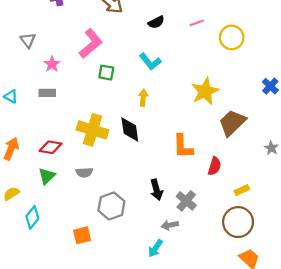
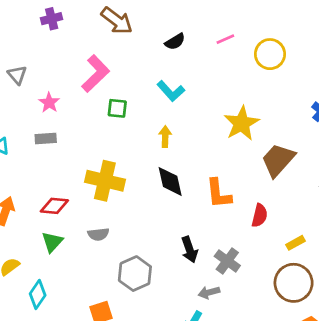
black diamond: (130, 129) -> (170, 181), moved

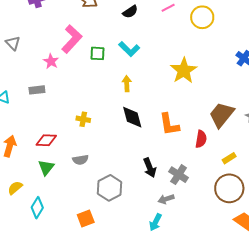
pink star: (49, 102) -> (51, 61), moved
green square: (117, 108) -> (97, 53), moved
brown trapezoid: (278, 160) -> (222, 115), moved
yellow cross: (105, 181) -> (83, 119), size x0.5

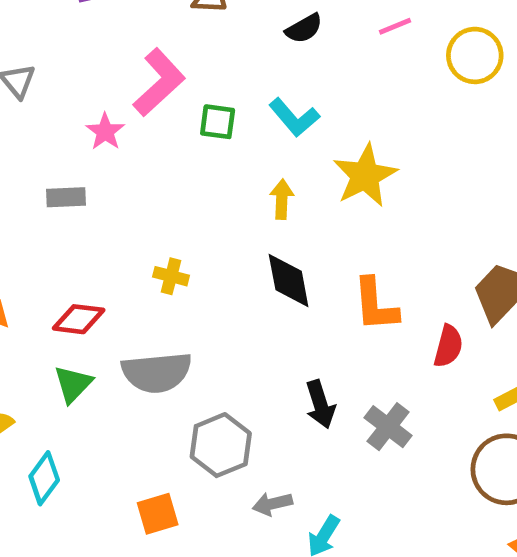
yellow star: (184, 70) -> (365, 176), moved
gray semicircle: (80, 160) -> (157, 372), size x1.8
gray arrow: (166, 199) -> (272, 504), moved

